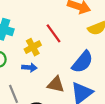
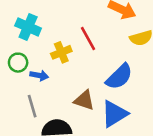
blue arrow: (29, 68) -> (39, 75), moved

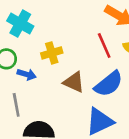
red line: (88, 39) -> (104, 45), moved
brown triangle: (84, 100) -> (74, 82), moved

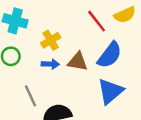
blue arrow: (27, 74) -> (50, 64), moved

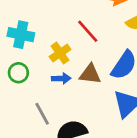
red line: (97, 21) -> (88, 31), moved

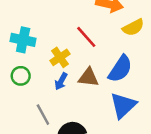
blue arrow: (61, 79) -> (61, 81), turned 120

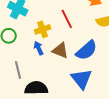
blue arrow: (61, 81) -> (39, 48), turned 112
blue triangle: (123, 105) -> (81, 79), turned -40

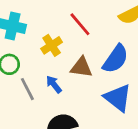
blue arrow: (39, 48) -> (54, 84), moved
gray line: (18, 70) -> (27, 89), moved

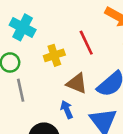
blue arrow: (54, 84) -> (67, 110), moved

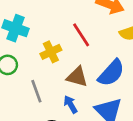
gray line: (21, 90) -> (36, 91), moved

